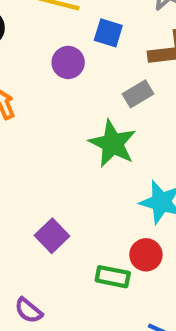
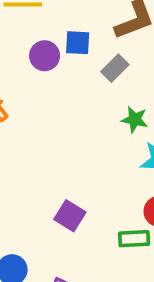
blue square: (108, 33) -> (78, 43), moved
green star: (113, 144) -> (135, 120), moved, size x0.6

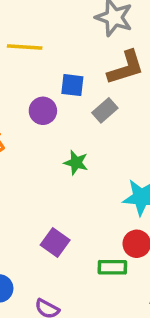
purple circle: (45, 56) -> (43, 111), moved
green star: (135, 120) -> (76, 163), moved

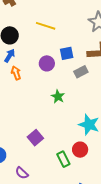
blue square: (72, 85) -> (67, 53), turned -32
green rectangle: (112, 267) -> (63, 159), turned 49

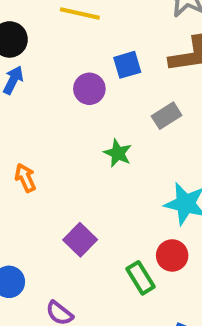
gray rectangle: (81, 72) -> (167, 116), moved
orange arrow: (16, 73) -> (25, 178), moved

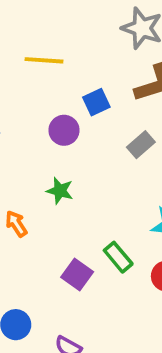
green star: (118, 153) -> (60, 191), moved
green rectangle: (140, 278) -> (118, 257), moved

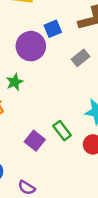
purple circle: (64, 130) -> (31, 46), size x1.5
green star: (60, 191) -> (15, 82), moved, turned 30

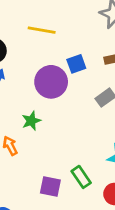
purple square: (35, 141) -> (50, 187), turned -30

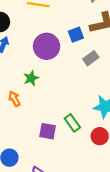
blue square: (76, 64) -> (76, 35), moved

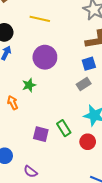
blue square: (76, 35) -> (89, 64), moved
gray rectangle: (91, 58) -> (84, 84), moved

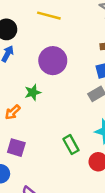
orange arrow: (13, 103) -> (13, 112), turned -112
purple square: (41, 134) -> (16, 148), moved

